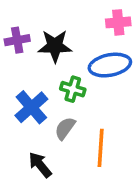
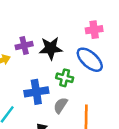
blue ellipse: (110, 65) -> (90, 60), turned 56
blue cross: (31, 107) -> (36, 92), turned 35

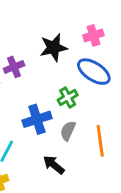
black star: (51, 48) -> (54, 48), moved
green cross: (65, 78) -> (68, 98), turned -35

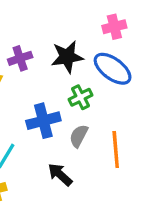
black star: (54, 48) -> (67, 57), moved

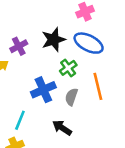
orange line: (116, 150) -> (98, 86), moved

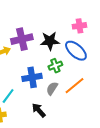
purple cross: (19, 46) -> (22, 39), size x1.5
orange line: (98, 86) -> (74, 86), turned 50

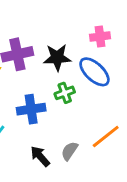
orange line: (74, 86) -> (106, 136), moved
gray semicircle: (52, 88) -> (69, 151), moved

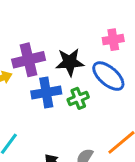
blue cross: (31, 109) -> (46, 92), moved

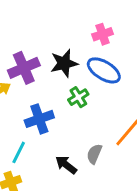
blue cross: (46, 92) -> (39, 119), moved

